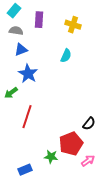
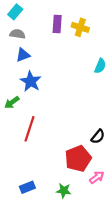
purple rectangle: (39, 20) -> (57, 24), moved
cyan semicircle: (66, 56) -> (100, 66), moved
green star: (51, 157) -> (64, 191), moved

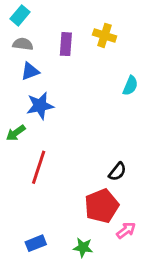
purple rectangle: (57, 24) -> (66, 44), moved
blue star: (31, 81) -> (40, 106), turned 30
black semicircle: (98, 137) -> (117, 172), moved

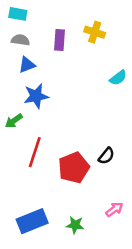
cyan rectangle: (20, 15) -> (18, 14), turned 60
cyan semicircle: (130, 86) -> (118, 78), turned 30
red pentagon: (102, 206) -> (74, 168), moved
blue rectangle: (36, 243) -> (32, 221), size x1.6

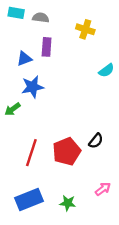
gray semicircle: (20, 40) -> (41, 18), moved
purple rectangle: (59, 40) -> (47, 47), moved
red line: (35, 152) -> (31, 153), moved

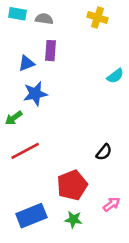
yellow cross: (85, 29) -> (98, 18), moved
red pentagon: (67, 151) -> (72, 185), moved
red line: (31, 153) -> (25, 151), moved, turned 44

